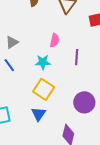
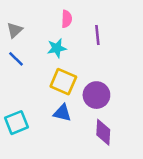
purple circle: (84, 102) -> (96, 95), moved
blue triangle: (39, 114) -> (62, 113), turned -42

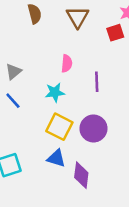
purple circle: (96, 95) -> (93, 128), moved
purple diamond: (103, 132) -> (81, 175), moved

